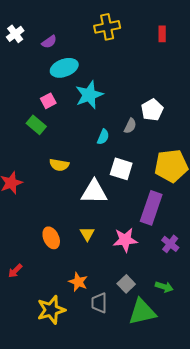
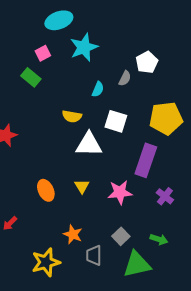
yellow semicircle: (59, 165) -> (72, 116), moved

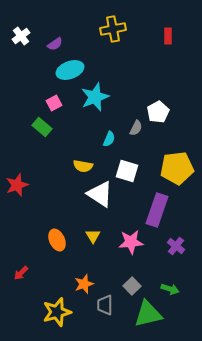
white triangle: (89, 144) -> (100, 194), turned 32
orange star: (73, 234) -> (84, 284), turned 30

